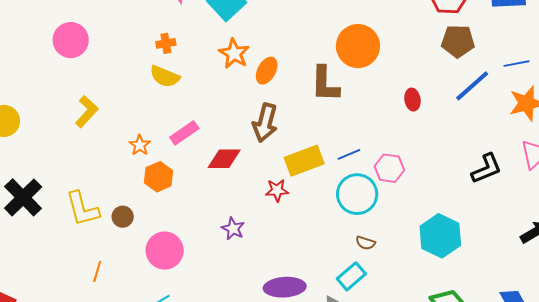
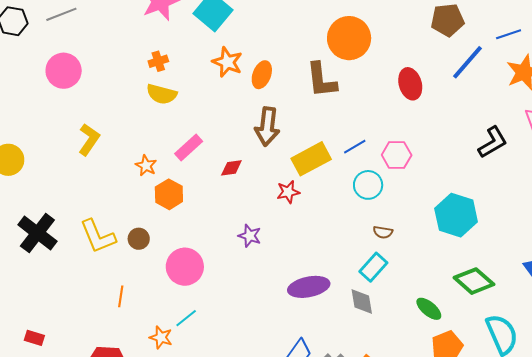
red ellipse: (412, 100) -> (410, 84), size x1.4
red diamond: (224, 159) -> (231, 168), size x0.7
cyan circle: (357, 194) -> (368, 185), size x0.7

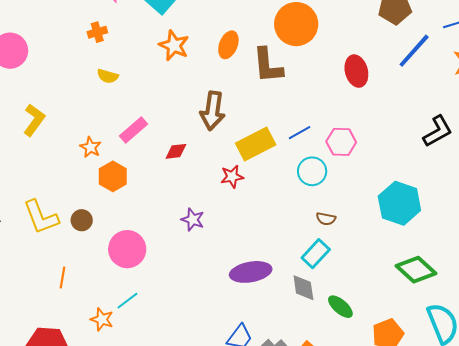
orange cross: (158, 61) -> (97, 32), moved
orange ellipse: (262, 75) -> (228, 45), moved
yellow semicircle: (162, 94) -> (108, 76), size x0.7
green ellipse: (429, 309) -> (340, 307), moved

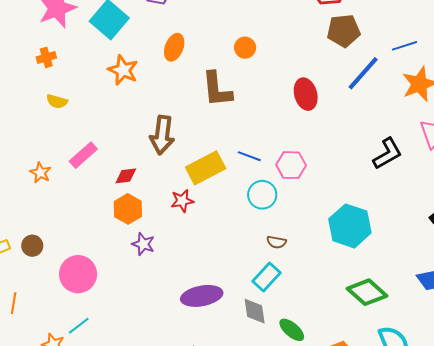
orange circle: (296, 24) -> (245, 48), size x0.5
orange ellipse: (228, 45) -> (174, 47), moved
blue line: (300, 133) -> (249, 156), turned 50
orange hexagon: (113, 176) -> (128, 209), moved

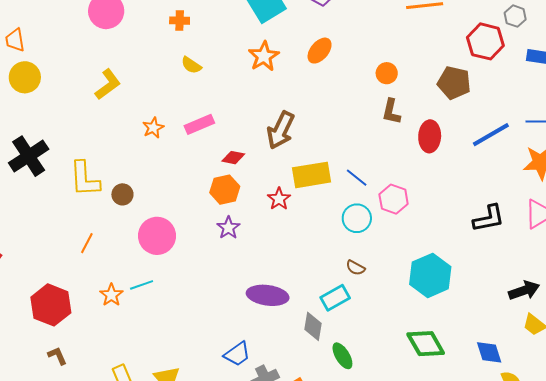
brown pentagon: (344, 31) -> (454, 83), moved
orange cross: (46, 57) -> (180, 21), moved
brown L-shape: (217, 89) -> (391, 112), moved, size x0.7
red star: (182, 201) -> (279, 199), turned 30

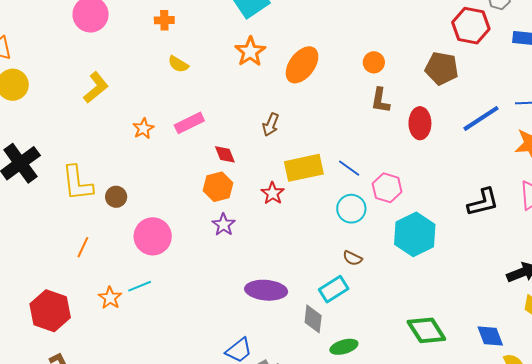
orange ellipse: (320, 51) -> (302, 65), moved, size x1.4
brown arrow: (281, 130) -> (271, 125), size x0.6
red diamond: (233, 158) -> (225, 154), turned 60
cyan hexagon: (430, 275) -> (415, 234), moved
green ellipse: (342, 356) -> (344, 347), turned -72

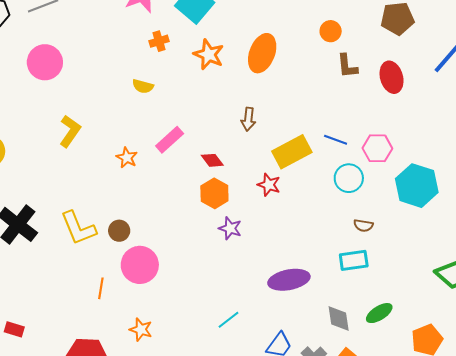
orange cross: (164, 20) -> (159, 41), moved
pink circle: (153, 236) -> (140, 265), moved
cyan line: (140, 286) -> (228, 320), moved
cyan rectangle: (334, 289) -> (354, 260), turned 40
gray diamond: (313, 319) -> (339, 318), moved

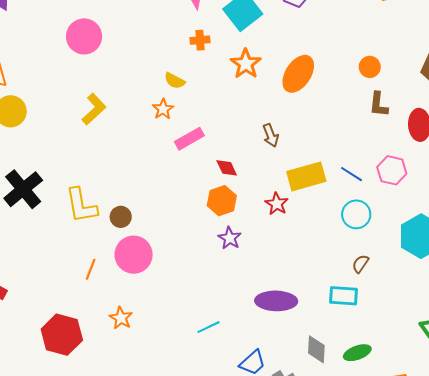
brown arrow: (248, 119) -> (271, 135), turned -40
pink hexagon: (377, 148) -> (392, 170), moved
orange star: (127, 158) -> (163, 109), moved
brown semicircle: (363, 225) -> (360, 264), turned 102

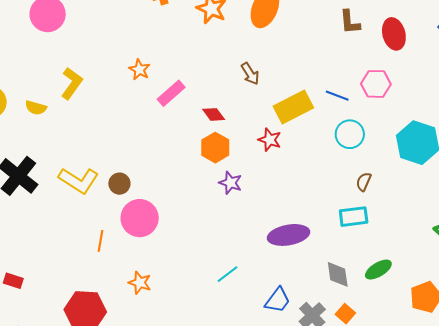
yellow semicircle: (175, 81) -> (36, 108), moved
yellow L-shape: (81, 206) -> (79, 180), turned -36

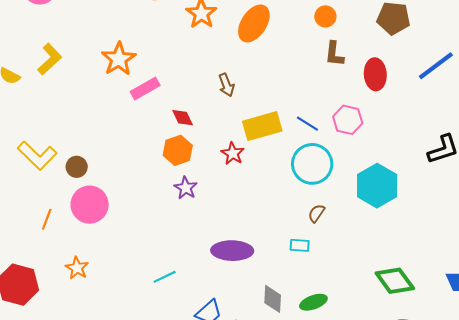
orange star: (139, 70) -> (119, 59), size x1.6
cyan circle: (350, 134) -> (312, 164), size x1.4
cyan rectangle: (354, 217) -> (300, 245), size x0.7

